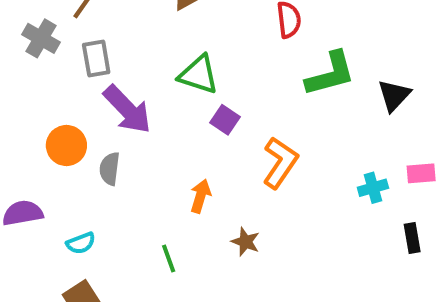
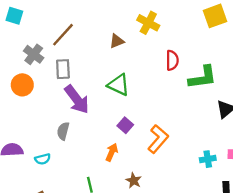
green L-shape: (330, 74) -> (203, 77), moved
purple square: (225, 120) -> (125, 125), moved
orange circle: (66, 145) -> (22, 85), moved
cyan semicircle: (81, 243) -> (43, 159), moved

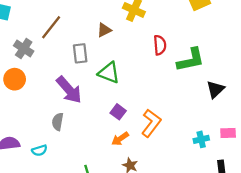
gray rectangle: (63, 69) -> (80, 53), moved
orange arrow: (112, 152) -> (120, 139), moved, turned -144

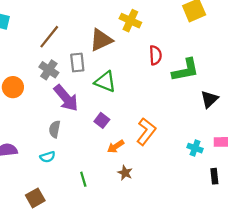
brown triangle: (104, 30) -> (101, 40), size x1.6
gray cross: (24, 48) -> (49, 70), moved
purple square: (118, 112) -> (102, 120), moved
cyan cross: (201, 139) -> (195, 148), turned 32
cyan semicircle: (39, 150) -> (48, 157), moved

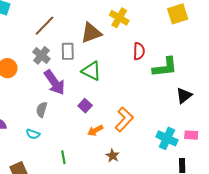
cyan cross: (195, 148) -> (167, 138), size x1.5
cyan semicircle: (48, 157) -> (33, 134), turned 32
brown star: (125, 173) -> (113, 156), moved

